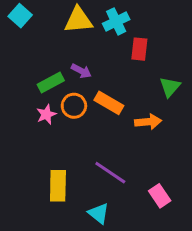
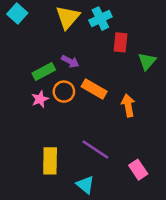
yellow triangle: (78, 20) -> (68, 17), turned -44
green triangle: (170, 87) -> (147, 61), moved
orange arrow: (148, 122) -> (128, 105), turned -95

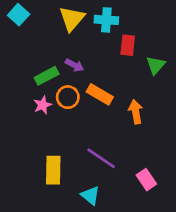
cyan cross: (100, 19) -> (106, 20), turned 30

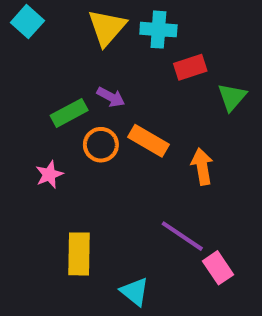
red rectangle: (128, 45) -> (190, 67), turned 66
pink star: (43, 105) -> (49, 174), moved
purple line: (101, 158) -> (182, 236), moved

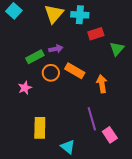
purple arrow: (111, 97) -> (56, 49), turned -40
purple line: (182, 236) -> (92, 119), turned 40

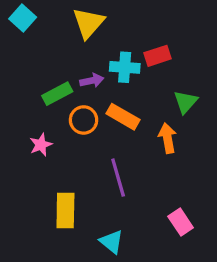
cyan cross: (80, 15) -> (125, 67), moved
green triangle: (117, 49) -> (186, 102), moved
purple line: (92, 119) -> (118, 178), moved

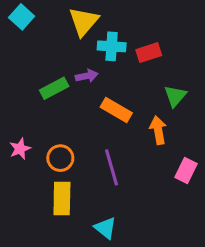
cyan cross: (125, 67) -> (112, 46), moved
orange circle: (84, 120) -> (60, 158), moved
pink star: (41, 145) -> (20, 149), moved
pink rectangle: (181, 222) -> (186, 171), moved, turned 60

